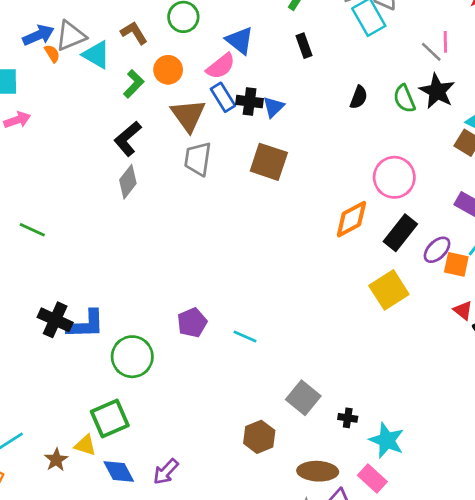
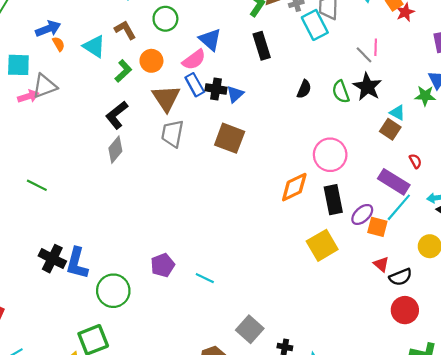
gray triangle: (71, 36) -> (45, 86), moved
black rectangle: (304, 46) -> (262, 46), size x1.4
black rectangle: (400, 233) -> (333, 200), turned -52
blue L-shape: (86, 324) -> (77, 263), turned 104

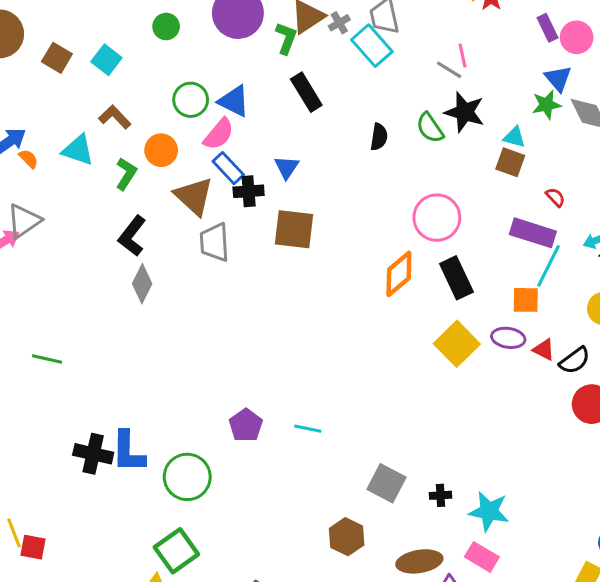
green circle: (165, 19) -> (191, 100), moved
black cross: (216, 89) -> (249, 191), moved
purple ellipse: (362, 214) -> (508, 338), moved, turned 65

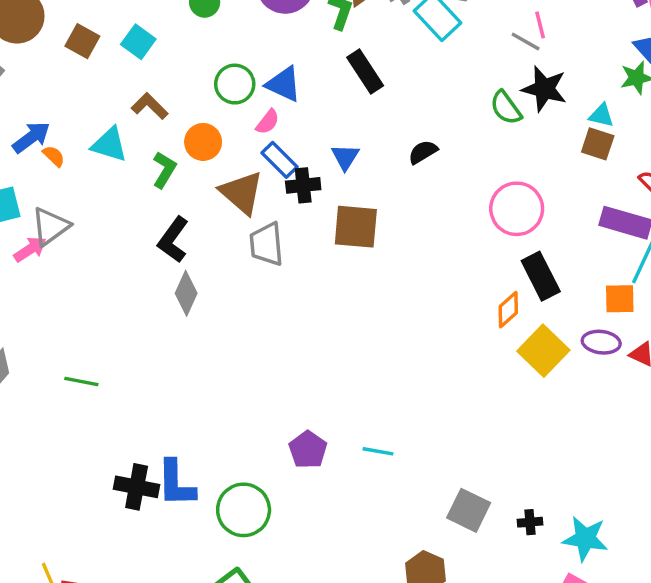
pink semicircle: (219, 134) -> (268, 122), size x0.7
black semicircle: (379, 137) -> (423, 152), moved, turned -128
orange diamond: (399, 274) -> (508, 310), moved, size x0.7

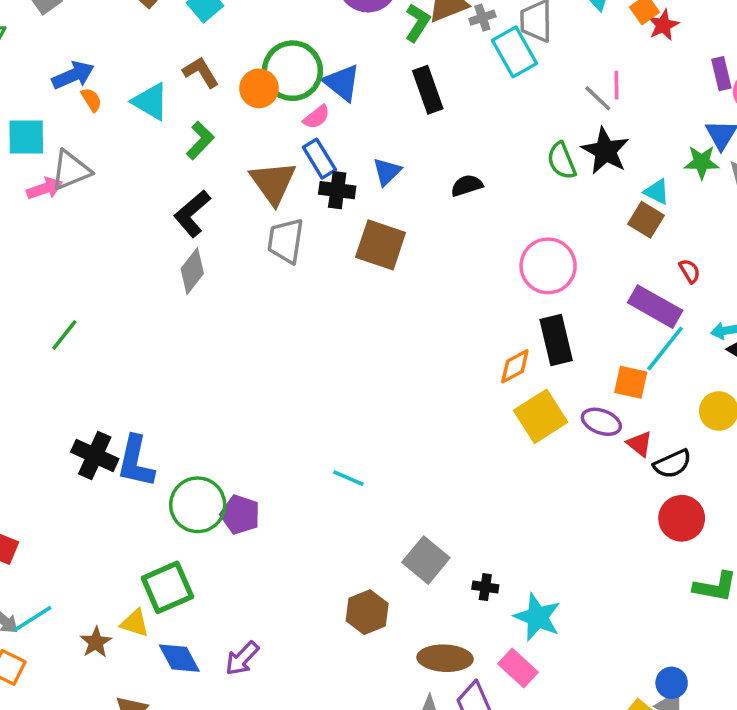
green circle: (235, 84) -> (292, 71), size x1.4
orange circle: (203, 142) -> (259, 88), moved
green line: (81, 381) -> (64, 335), turned -76
purple pentagon: (308, 450) -> (240, 515), moved, turned -30

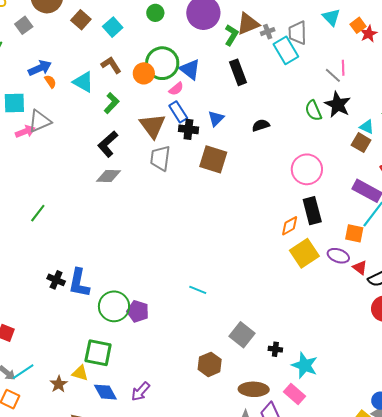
gray diamond: (192, 271) -> (108, 176), turned 55
black cross: (95, 455) -> (56, 280), size x0.7
green square: (167, 587) -> (98, 353), turned 36

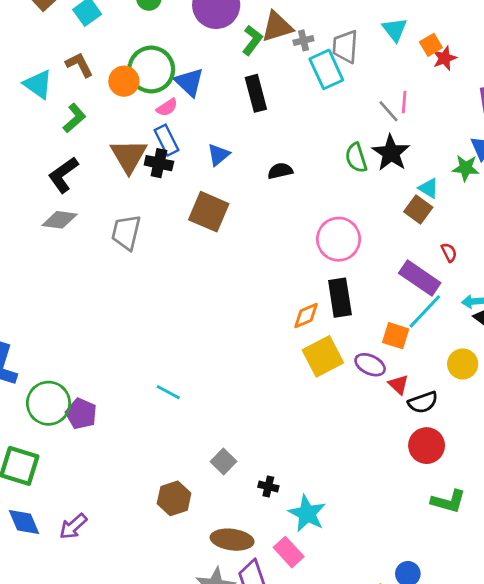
black cross: (188, 129) -> (159, 163), moved
gray trapezoid: (160, 158) -> (126, 232), moved
gray square: (242, 335) -> (224, 461), size x0.7

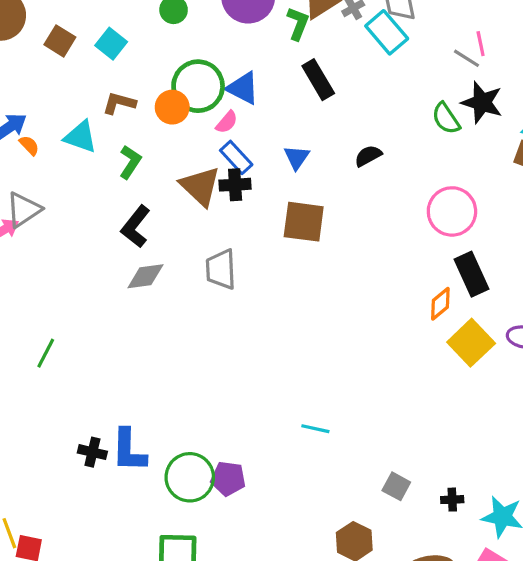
brown L-shape: (79, 65) -> (119, 103), turned -32

